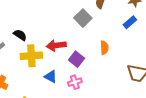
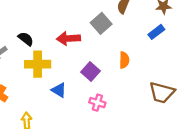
red arrow: (56, 45) -> (68, 38), moved
pink cross: (75, 82) -> (97, 103), moved, turned 32

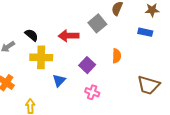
blue rectangle: (156, 32) -> (145, 32), turned 48
blue triangle: (59, 90) -> (59, 80), turned 40

